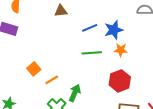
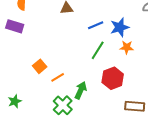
green line: (92, 53) -> (98, 50), turned -54
red hexagon: (120, 81) -> (113, 78), moved

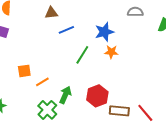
blue line: (96, 25) -> (66, 30), moved
orange square: (40, 66) -> (24, 71), turned 32
red hexagon: (113, 78) -> (97, 96), moved

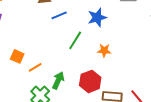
orange star: (111, 52) -> (104, 50), moved
orange square: (24, 71) -> (17, 56), turned 32

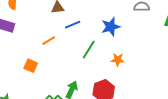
orange line: (35, 67) -> (49, 41), moved

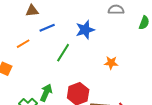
orange star: (118, 60) -> (111, 63), moved

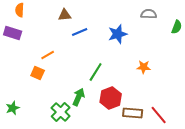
orange line: (23, 44) -> (48, 55), moved
green line: (63, 53) -> (96, 72), moved

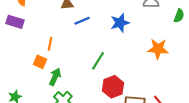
orange line: (48, 55) -> (50, 44), turned -48
orange star: (144, 67) -> (158, 49), moved, size x1.5
green arrow: (79, 97) -> (55, 77), moved

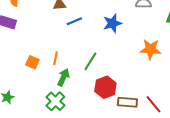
orange line: (50, 44) -> (55, 58), moved
green arrow: (55, 77) -> (63, 77), moved

